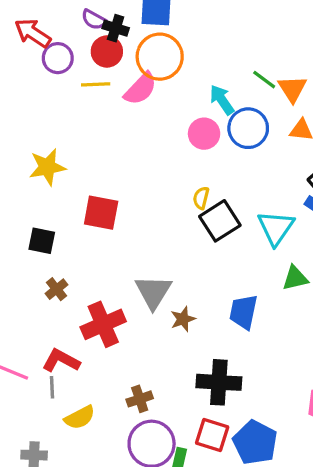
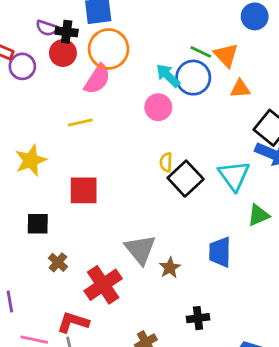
yellow line: (96, 84) -> (80, 122), moved
blue circle: (248, 128) -> (193, 78), moved
black cross: (219, 382) -> (198, 318), moved, size x0.6

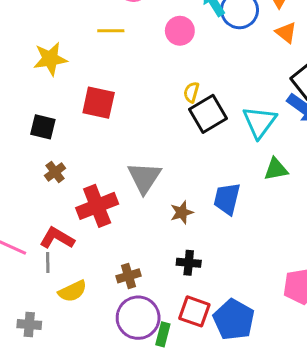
orange triangle: (240, 89) -> (286, 33), turned 30
pink circle: (158, 107) -> (180, 31), moved
brown star: (170, 268) -> (182, 212), moved

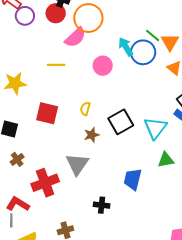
yellow semicircle: (191, 92) -> (85, 109), moved
brown star: (182, 212) -> (92, 135), moved
black cross: (189, 263) -> (102, 205), moved

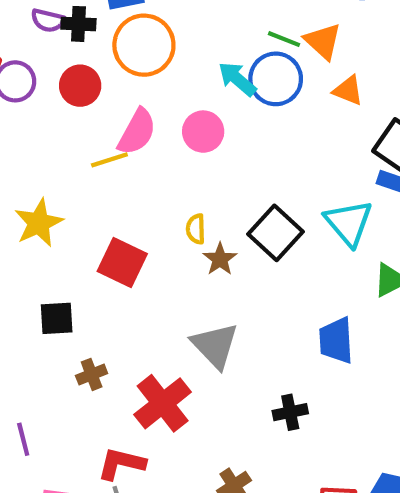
red circle: (56, 13) -> (80, 86), moved
pink semicircle: (75, 37) -> (137, 132), moved
red square: (47, 113) -> (122, 263), turned 30
brown star: (92, 135) -> (220, 259), moved
brown cross: (17, 159) -> (92, 374), turned 32

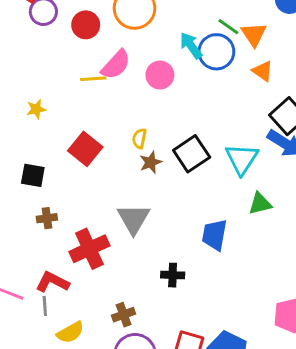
yellow star: (39, 223) -> (36, 109), size x0.6

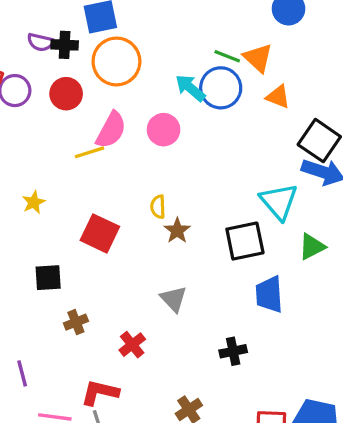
black square: (192, 154) -> (245, 241), moved, turned 36
gray triangle: (133, 219) -> (174, 299), size x0.7
red cross: (89, 249) -> (132, 345), size x0.6

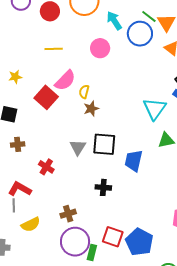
cyan arrow: (190, 88) -> (114, 21), moved
pink semicircle: (111, 130) -> (65, 80), moved
yellow star: (34, 202) -> (15, 77), moved
black square: (245, 241) -> (104, 144), moved
red cross: (132, 345) -> (46, 167), turned -35

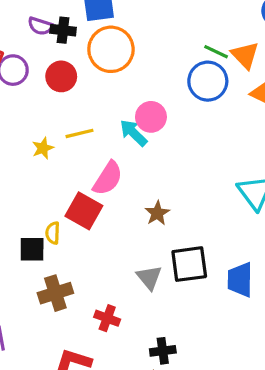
cyan arrow: (114, 21) -> (133, 133), moved
yellow star: (15, 77) -> (43, 148), moved
yellow semicircle: (84, 92) -> (53, 233), moved
brown cross: (18, 144) -> (55, 293), size x1.5
black cross: (103, 187) -> (163, 351), moved

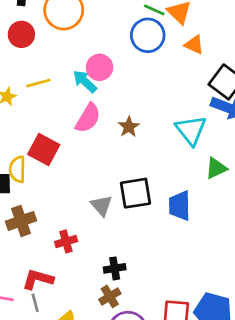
pink semicircle: (108, 178) -> (88, 118), moved
brown star: (157, 213) -> (129, 127), moved
yellow semicircle: (53, 233) -> (17, 169), size x1.4
red cross: (107, 318) -> (66, 241), turned -35

